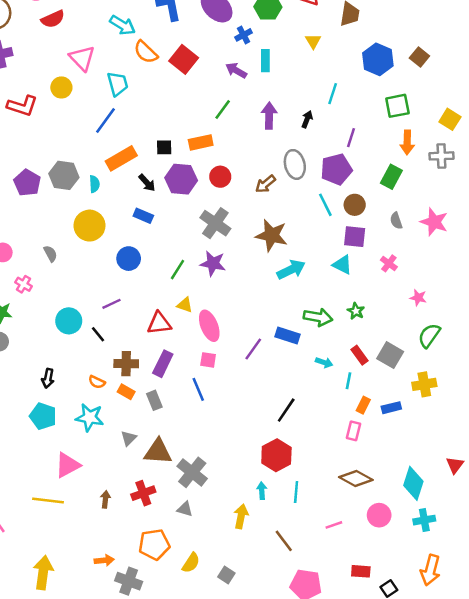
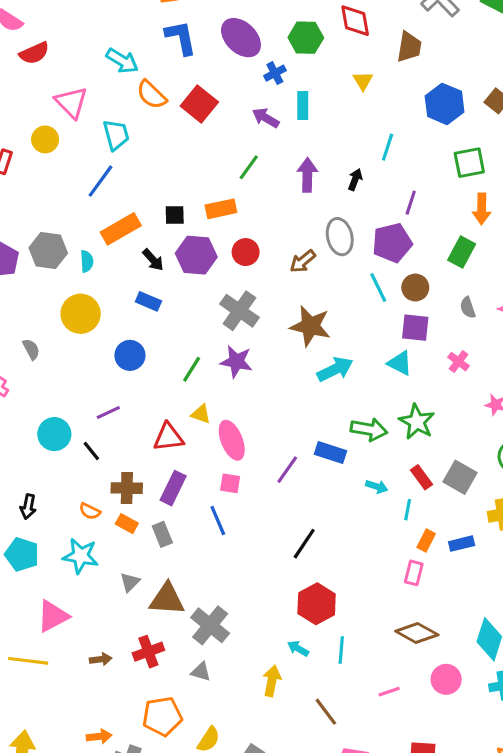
green star: (356, 311) -> (417, 422), size x1.6
black line: (286, 410) -> (304, 544), moved
cyan arrow: (262, 491) -> (298, 648), turned -56
brown arrow: (105, 499) -> (101, 659), turned 77

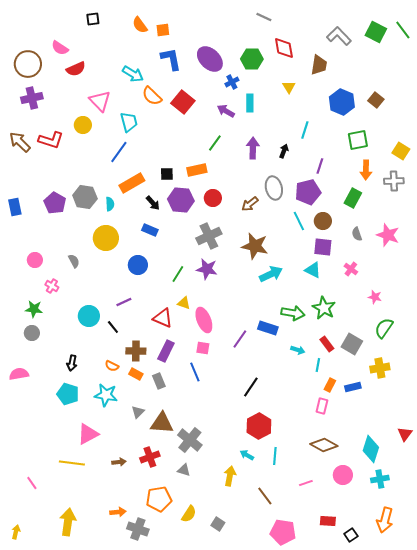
gray cross: (239, 311) -> (209, 236), turned 30
red triangle: (168, 437) -> (163, 318), turned 30

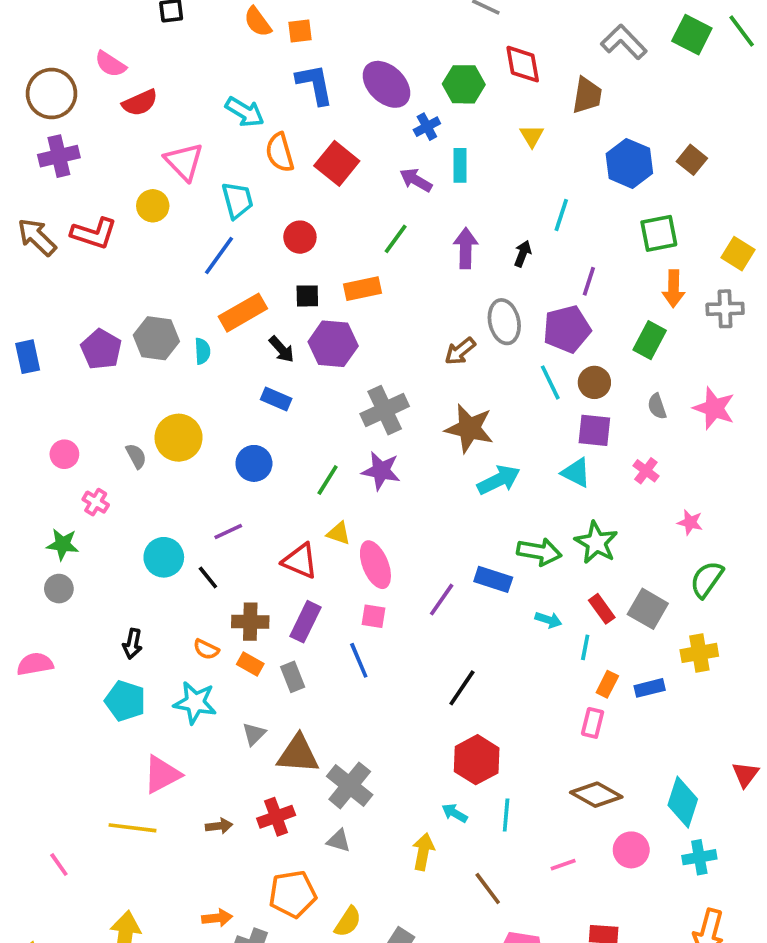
orange semicircle: (152, 96) -> (280, 152), turned 30
red circle: (213, 198) -> (300, 237), moved
yellow circle: (106, 238) -> (179, 438), moved

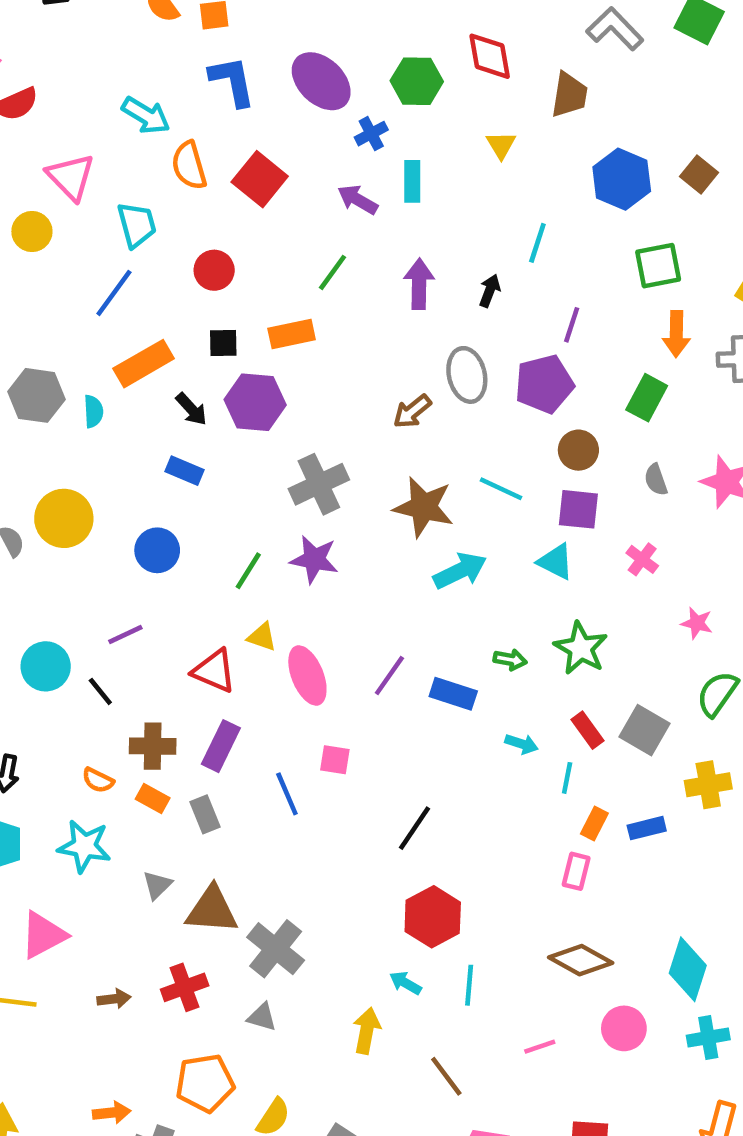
cyan line: (550, 382) -> (501, 489), moved, turned -39
green arrow: (539, 552) -> (510, 660), size x0.6
purple line: (442, 600) -> (389, 675), moved
pink square: (374, 616) -> (335, 760), moved

